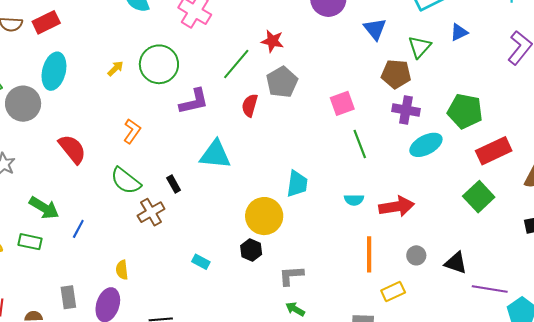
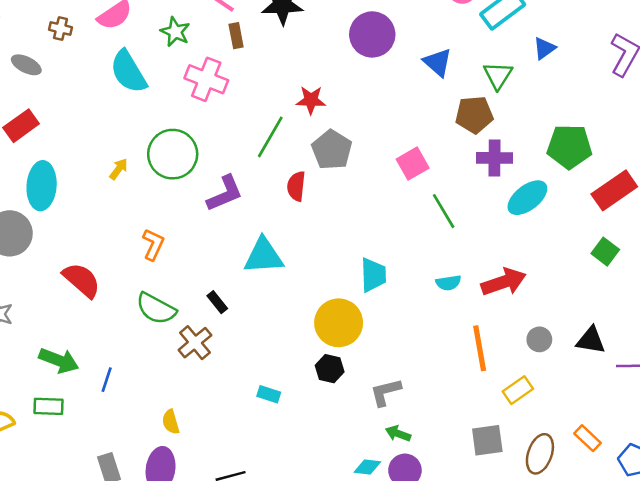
green square: (479, 197) -> (605, 252), size x0.7

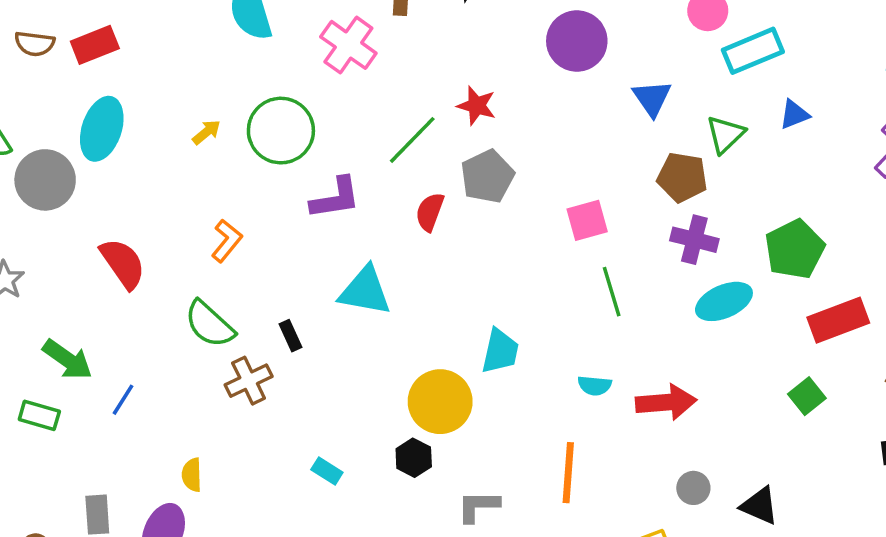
green pentagon: (569, 147) -> (795, 249), turned 30
orange line: (480, 348) -> (568, 473), moved

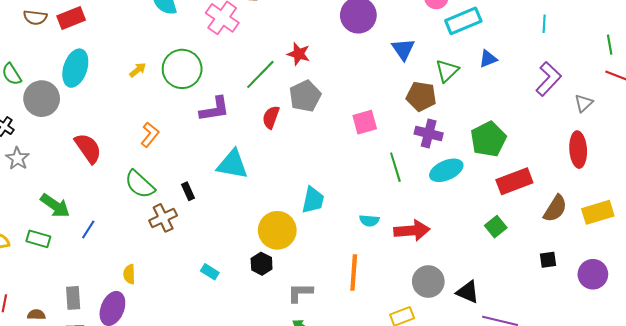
green line: (612, 292) -> (395, 167), moved
gray circle: (693, 488) -> (428, 281), size x1.6

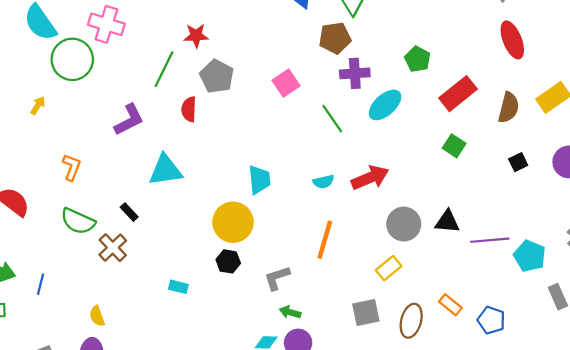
green circle: (182, 69) -> (72, 59), moved
green pentagon: (488, 139) -> (417, 59), size x0.7
orange line: (354, 272) -> (325, 240), turned 30

